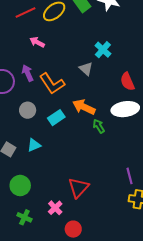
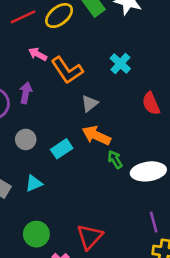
gray triangle: (86, 69) -> (90, 103), moved, turned 40
purple arrow: (28, 73) -> (26, 93), turned 35
orange L-shape: (52, 84) -> (67, 70), moved
white ellipse: (125, 109) -> (148, 171), moved
green circle: (20, 186) -> (36, 234), moved

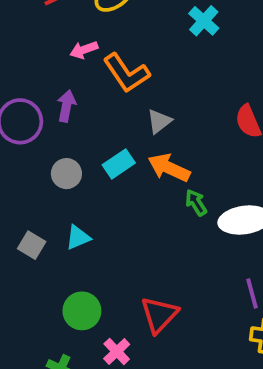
pink arrow: (38, 54) -> (84, 50), turned -48
cyan cross: (120, 63) -> (204, 21), moved
cyan rectangle: (62, 149) -> (119, 164), moved

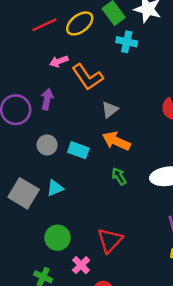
cyan cross: (204, 21) -> (127, 42), moved, turned -30
cyan rectangle: (119, 164) -> (78, 150), moved, turned 54
green arrow: (196, 203) -> (119, 176), moved
gray square: (32, 245) -> (24, 193), size x1.6

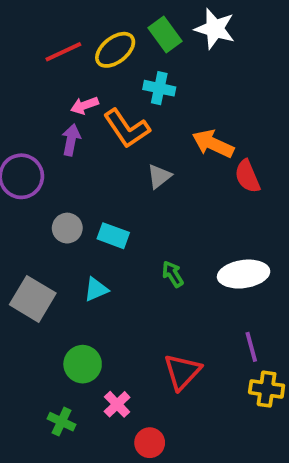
cyan cross: (127, 42) -> (159, 88), moved
purple arrow: (47, 99) -> (71, 140), moved
orange arrow: (116, 141) -> (213, 144), moved
cyan triangle: (55, 188) -> (96, 289), moved
red triangle: (110, 240) -> (182, 372), moved

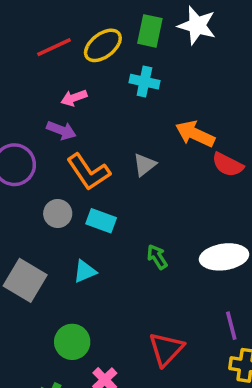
green rectangle: (165, 34) -> (150, 31), turned 48
orange L-shape: (127, 128) -> (88, 172), moved
purple arrow: (71, 140) -> (61, 130), turned 100
red semicircle: (247, 176) -> (228, 165), turned -40

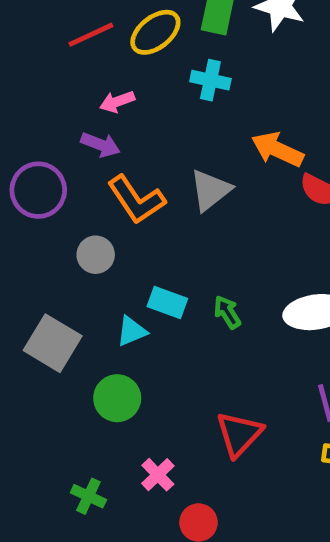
gray triangle: (144, 165) -> (210, 190), size x1.4
cyan rectangle: (101, 221) -> (167, 303), moved
green circle: (72, 342) -> (117, 398), moved

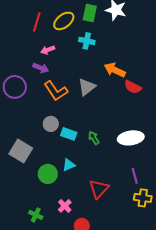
red line: (91, 35) -> (37, 22), turned -48
gray circle: (96, 255) -> (51, 124), moved
cyan triangle: (132, 331) -> (69, 165), moved

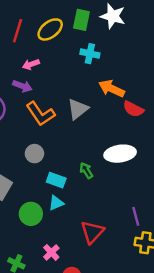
cyan cross: (87, 41) -> (90, 54), moved
cyan rectangle: (69, 134) -> (56, 180), moved
white ellipse: (131, 138) -> (120, 154), moved

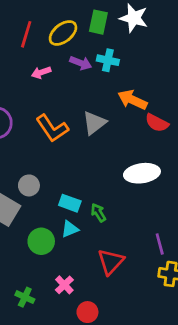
purple arrow: (22, 86) -> (81, 63), moved
gray circle: (34, 154) -> (29, 185), moved
green arrow: (86, 170) -> (98, 213), moved

